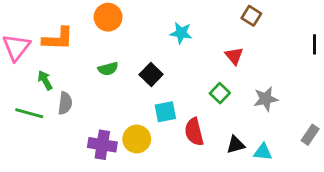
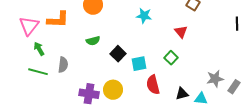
black square: (151, 75) -> (118, 54), moved
green arrow: (45, 80) -> (39, 49), moved
gray star: (266, 99) -> (215, 79), moved
cyan square: (165, 112) -> (139, 64), moved

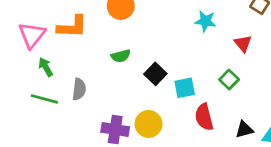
cyan star: (144, 16) -> (205, 21), moved

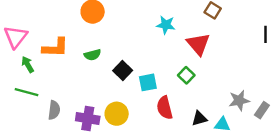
orange L-shape: (72, 27) -> (55, 48), moved
red triangle: (243, 43) -> (198, 44), size x1.5
gray semicircle: (79, 89) -> (54, 110), moved

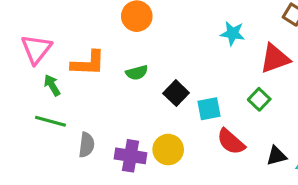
red triangle: (198, 44) -> (275, 59), turned 50
red semicircle: (165, 108) -> (231, 142), turned -35

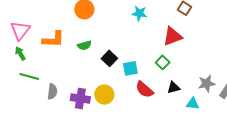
cyan star: (233, 33) -> (139, 13), moved
green arrow: (52, 85) -> (20, 53), moved
black triangle: (276, 156) -> (174, 88), moved

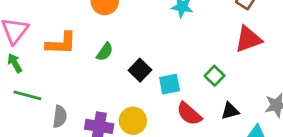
red triangle: (173, 36) -> (248, 39), moved
green semicircle: (84, 45) -> (105, 52), turned -40

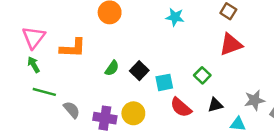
green semicircle: (105, 52) -> (112, 68), moved
gray semicircle: (60, 117) -> (72, 110), turned -48

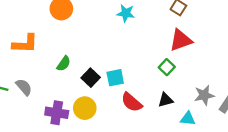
black square: (139, 71) -> (91, 78), moved
green square: (202, 75) -> (167, 67), moved
gray semicircle: (72, 110) -> (24, 87), moved

